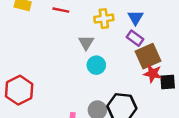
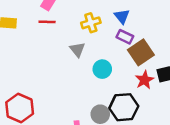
cyan circle: (96, 65) -> (102, 69), moved
red star: (153, 73) -> (144, 80), moved, turned -30

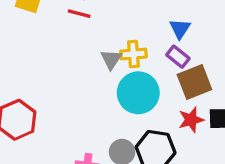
yellow cross: (91, 23) -> (133, 54), moved
cyan circle: (102, 69) -> (138, 93), size x1.6

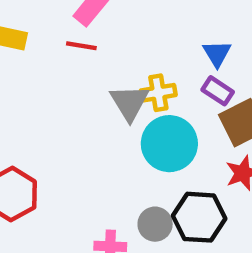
gray triangle: (111, 59) -> (129, 102), size x1.4

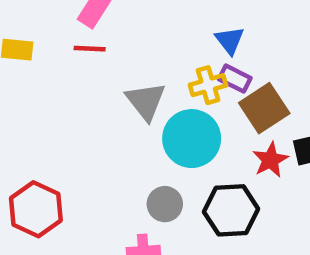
yellow cross: (158, 93) -> (208, 85), moved
gray circle: (155, 224) -> (165, 204), moved

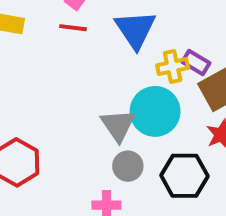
blue triangle: (230, 40) -> (135, 30), moved, size x1.6
gray triangle: (146, 101) -> (118, 125), moved

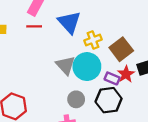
purple rectangle: (196, 63) -> (112, 78), moved
gray triangle: (118, 125) -> (66, 65), moved

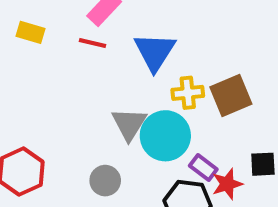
brown square: (121, 49) -> (231, 96), moved
red star: (126, 74) -> (227, 184), moved
gray circle: (76, 99) -> (105, 181), moved

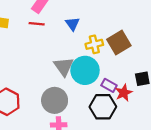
blue triangle: (155, 52) -> (72, 24), size x0.6
gray circle: (105, 181) -> (55, 100), size x1.5

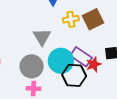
cyan circle: (85, 70) -> (61, 61), moved
purple rectangle: (109, 85) -> (81, 57), size x1.5

